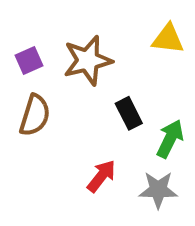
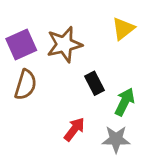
yellow triangle: (168, 39) -> (123, 29), turned -45
purple square: (29, 60) -> (21, 44), size x1.5

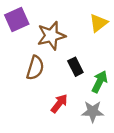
purple square: (21, 44) -> (17, 20), moved
brown semicircle: (26, 85) -> (35, 68), moved

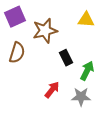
yellow triangle: (98, 23) -> (86, 20), turned 42
brown semicircle: (35, 68) -> (17, 53), moved

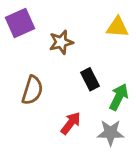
brown star: (45, 31) -> (61, 42), size x0.7
brown semicircle: (17, 53) -> (32, 90), moved

